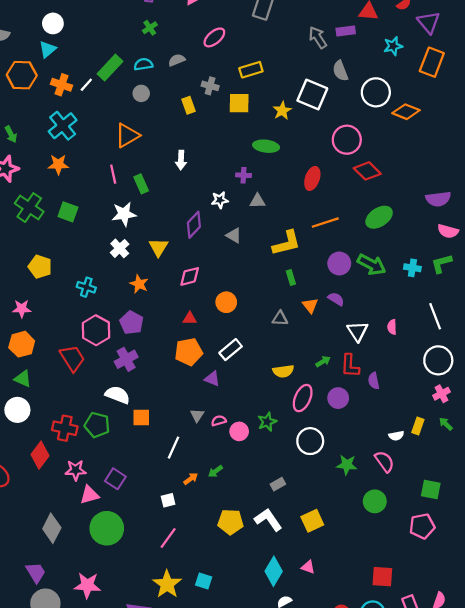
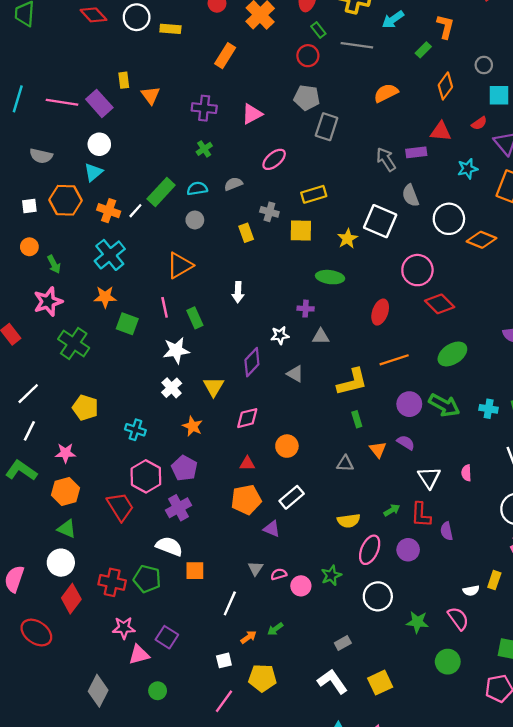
green square: (68, 212) -> (127, 324), moved
red diamond: (40, 455) -> (71, 599), moved
yellow pentagon: (231, 522) -> (262, 678), moved
green circle: (107, 528) -> (158, 691), size x0.5

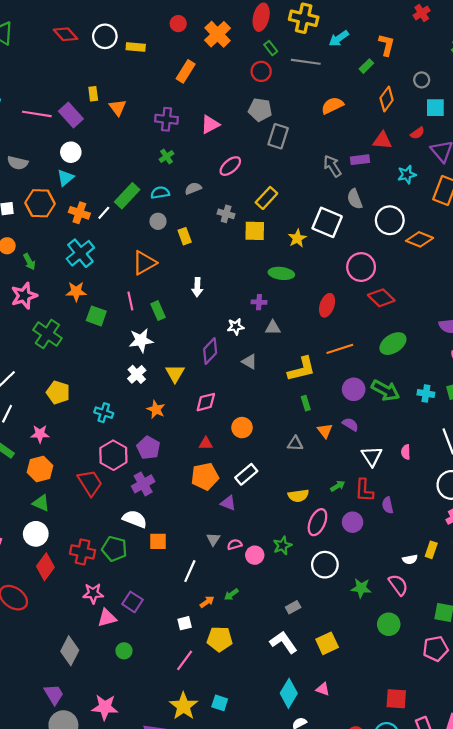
yellow rectangle: (314, 194) -> (266, 198), turned -30
yellow rectangle: (246, 233) -> (185, 236), moved

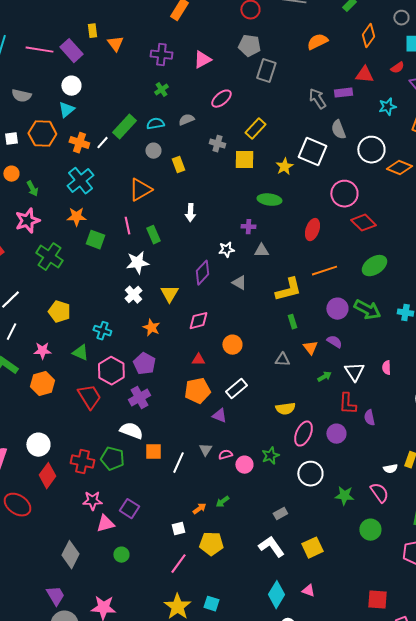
green arrow: (338, 486) -> (324, 377), moved
green triangle: (41, 503) -> (80, 353), moved
white line: (190, 571) -> (178, 463), moved

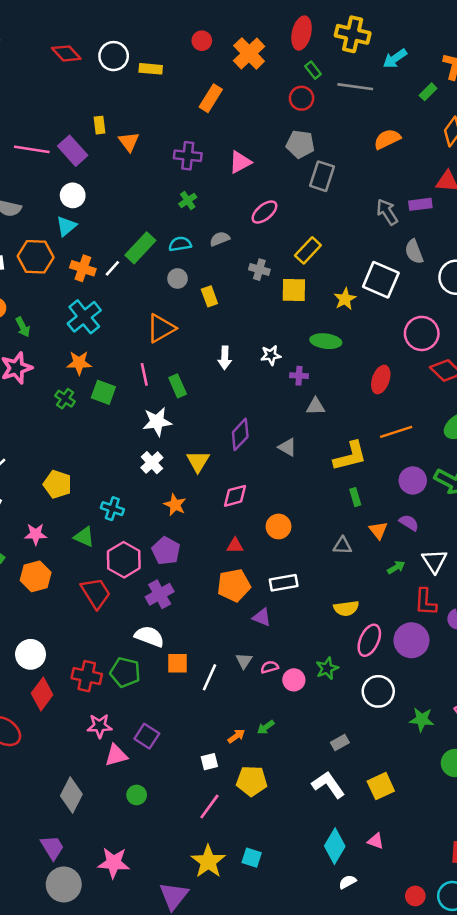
white star: (226, 250) -> (271, 355), moved
green cross: (49, 257) -> (65, 399), moved, size x0.6
white rectangle: (236, 389) -> (284, 583), turned 30
purple circle: (336, 434) -> (411, 640), size x1.4

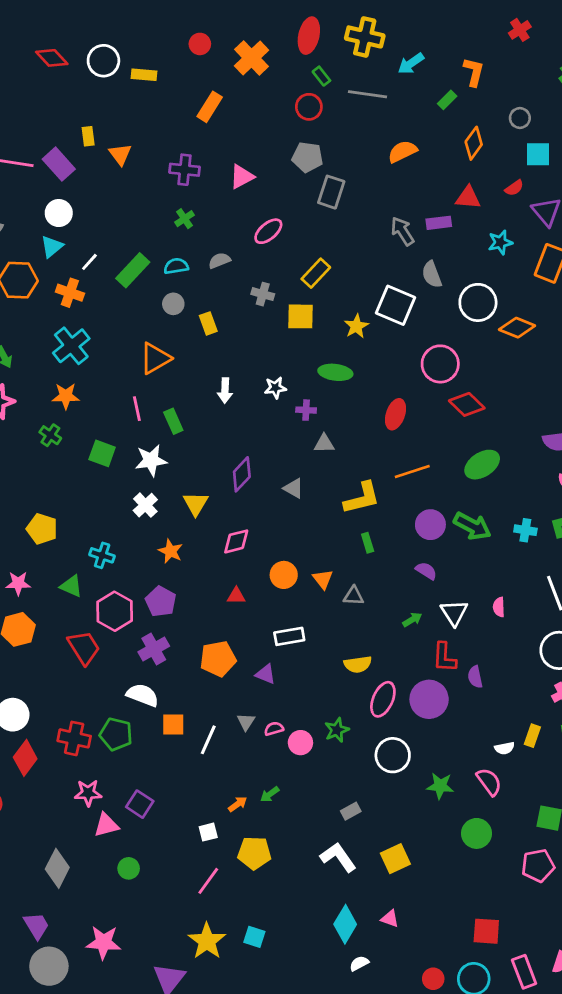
white line: (112, 268) -> (89, 262), moved
green square: (103, 392) -> (102, 453), moved
orange triangle: (378, 530) -> (323, 579), moved
orange pentagon: (234, 585) -> (218, 659), moved

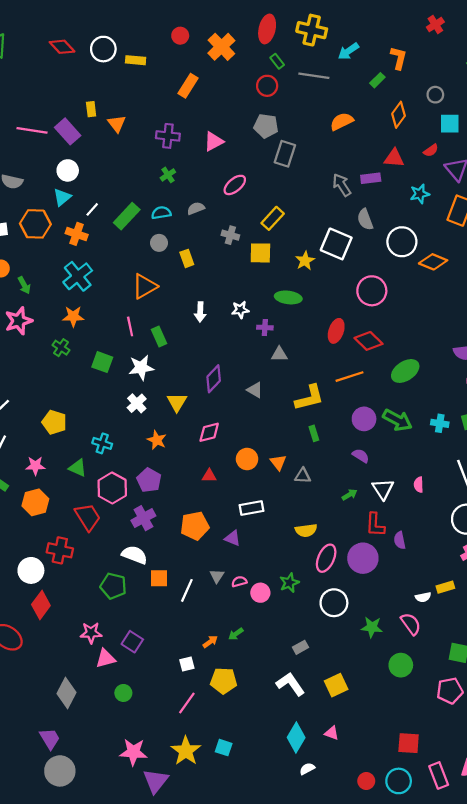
red diamond: (467, 404) -> (368, 341), moved
yellow rectangle: (532, 736) -> (445, 587), turned 54
red cross: (74, 738) -> (60, 550), moved
pink star: (103, 942) -> (133, 752), moved

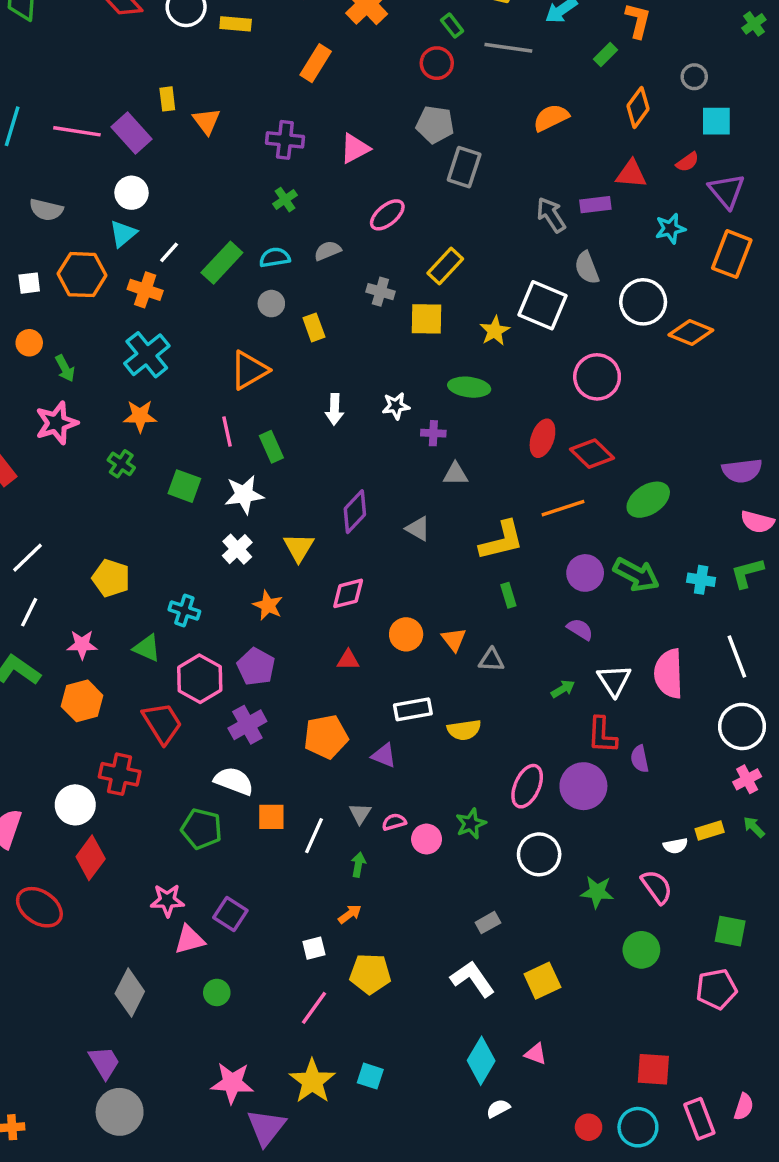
pink semicircle: (419, 485) -> (669, 674), size x2.0
yellow semicircle: (306, 530) -> (464, 730), moved
green arrow: (236, 634) -> (358, 865), moved, turned 136

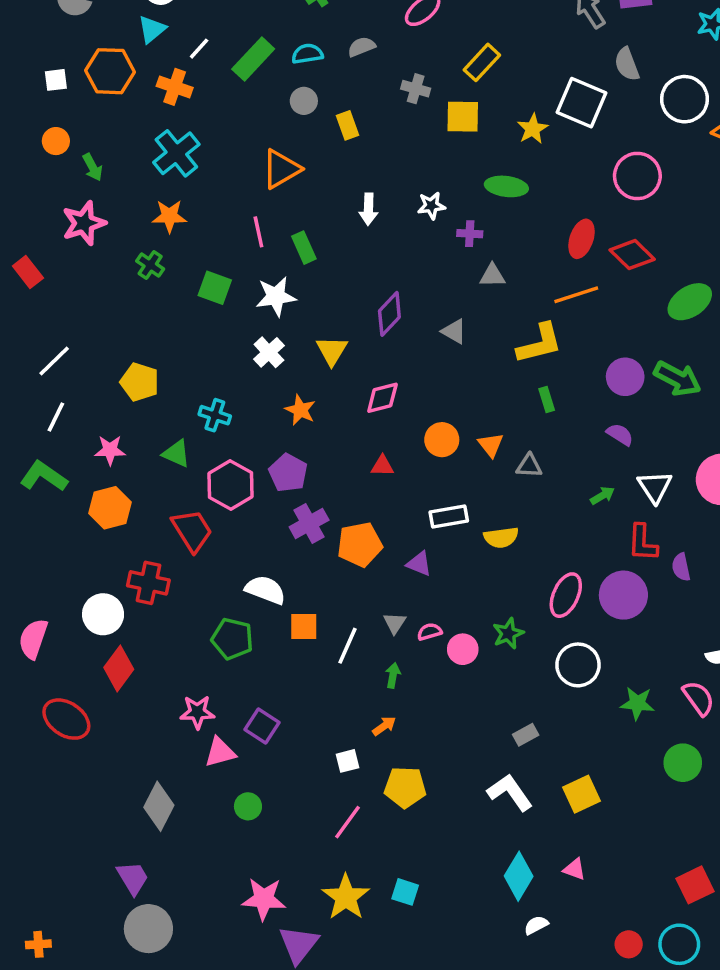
orange line: (563, 508) -> (576, 295), moved
purple cross: (247, 725) -> (309, 523), moved
red square: (653, 1069) -> (695, 885), turned -30

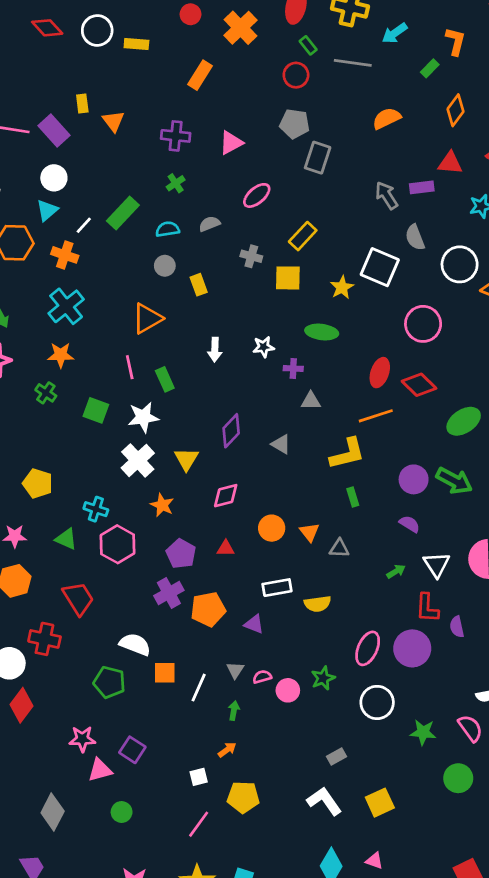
green rectangle: (253, 59) -> (123, 213), moved
white cross: (269, 352) -> (138, 460), size x1.4
purple pentagon: (288, 473) -> (181, 554), moved
pink hexagon: (231, 485) -> (117, 544), moved

